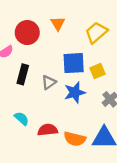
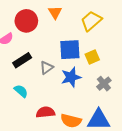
black rectangle: (23, 74) -> (22, 60), turned 42
cyan semicircle: (22, 119) -> (21, 91), moved

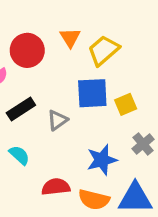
yellow trapezoid: (91, 21) -> (103, 50), moved
blue star: (71, 77) -> (102, 160), moved

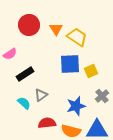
red circle: (27, 50) -> (29, 25), moved
yellow trapezoid: (103, 50) -> (77, 37), turned 75
gray triangle: (57, 120) -> (41, 95), moved

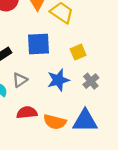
blue square: (70, 64) -> (39, 44), moved
blue star: (76, 106) -> (58, 80), moved

